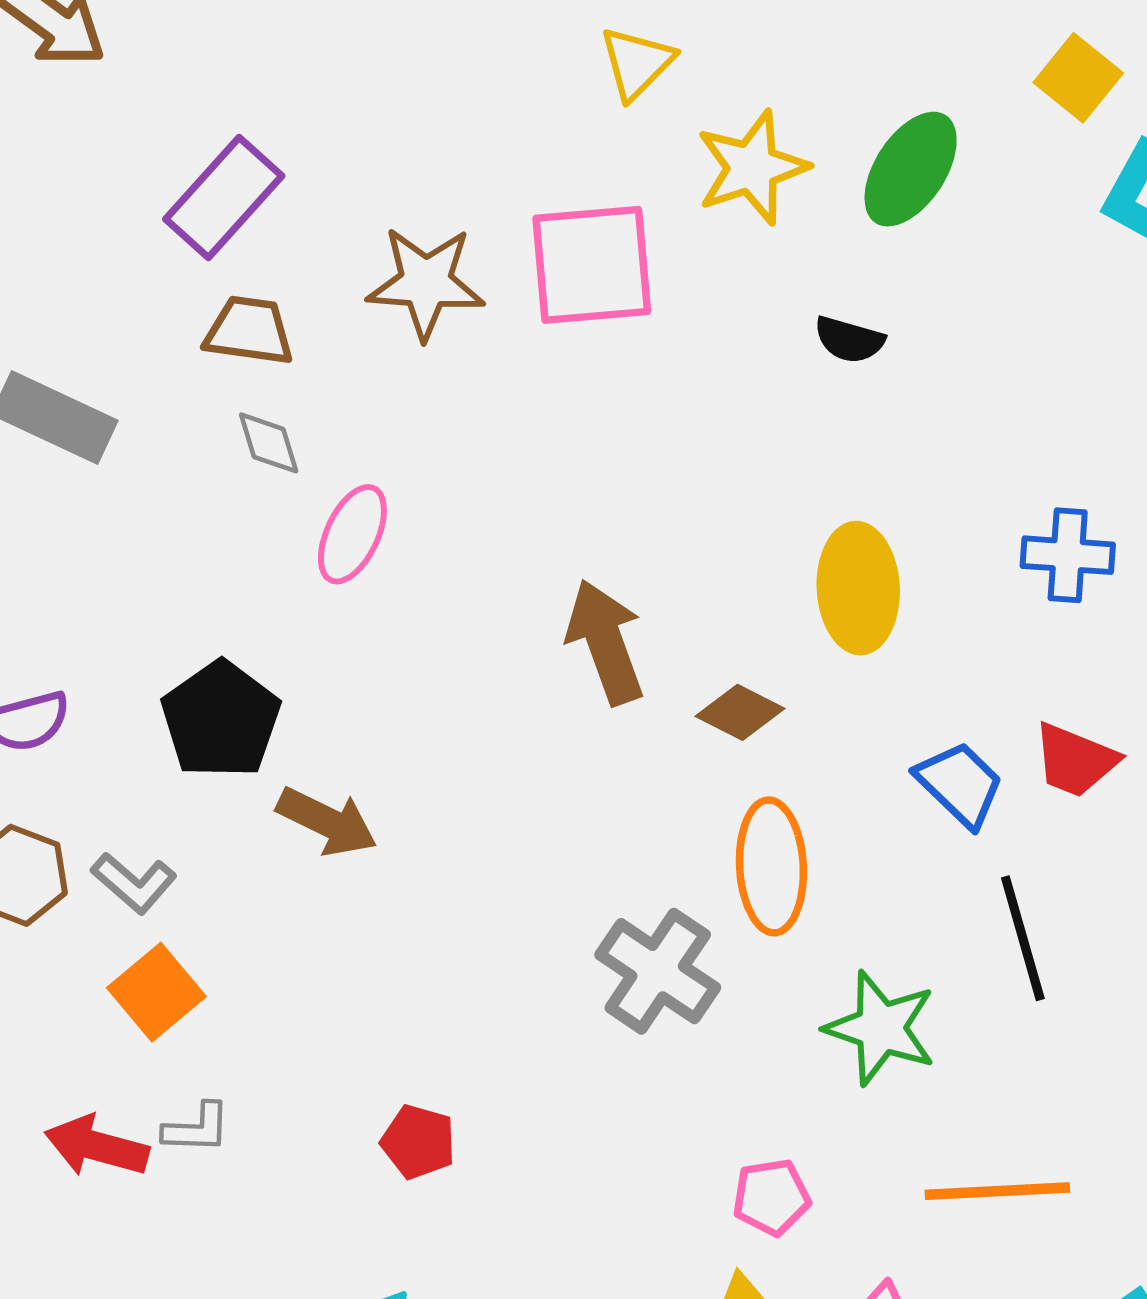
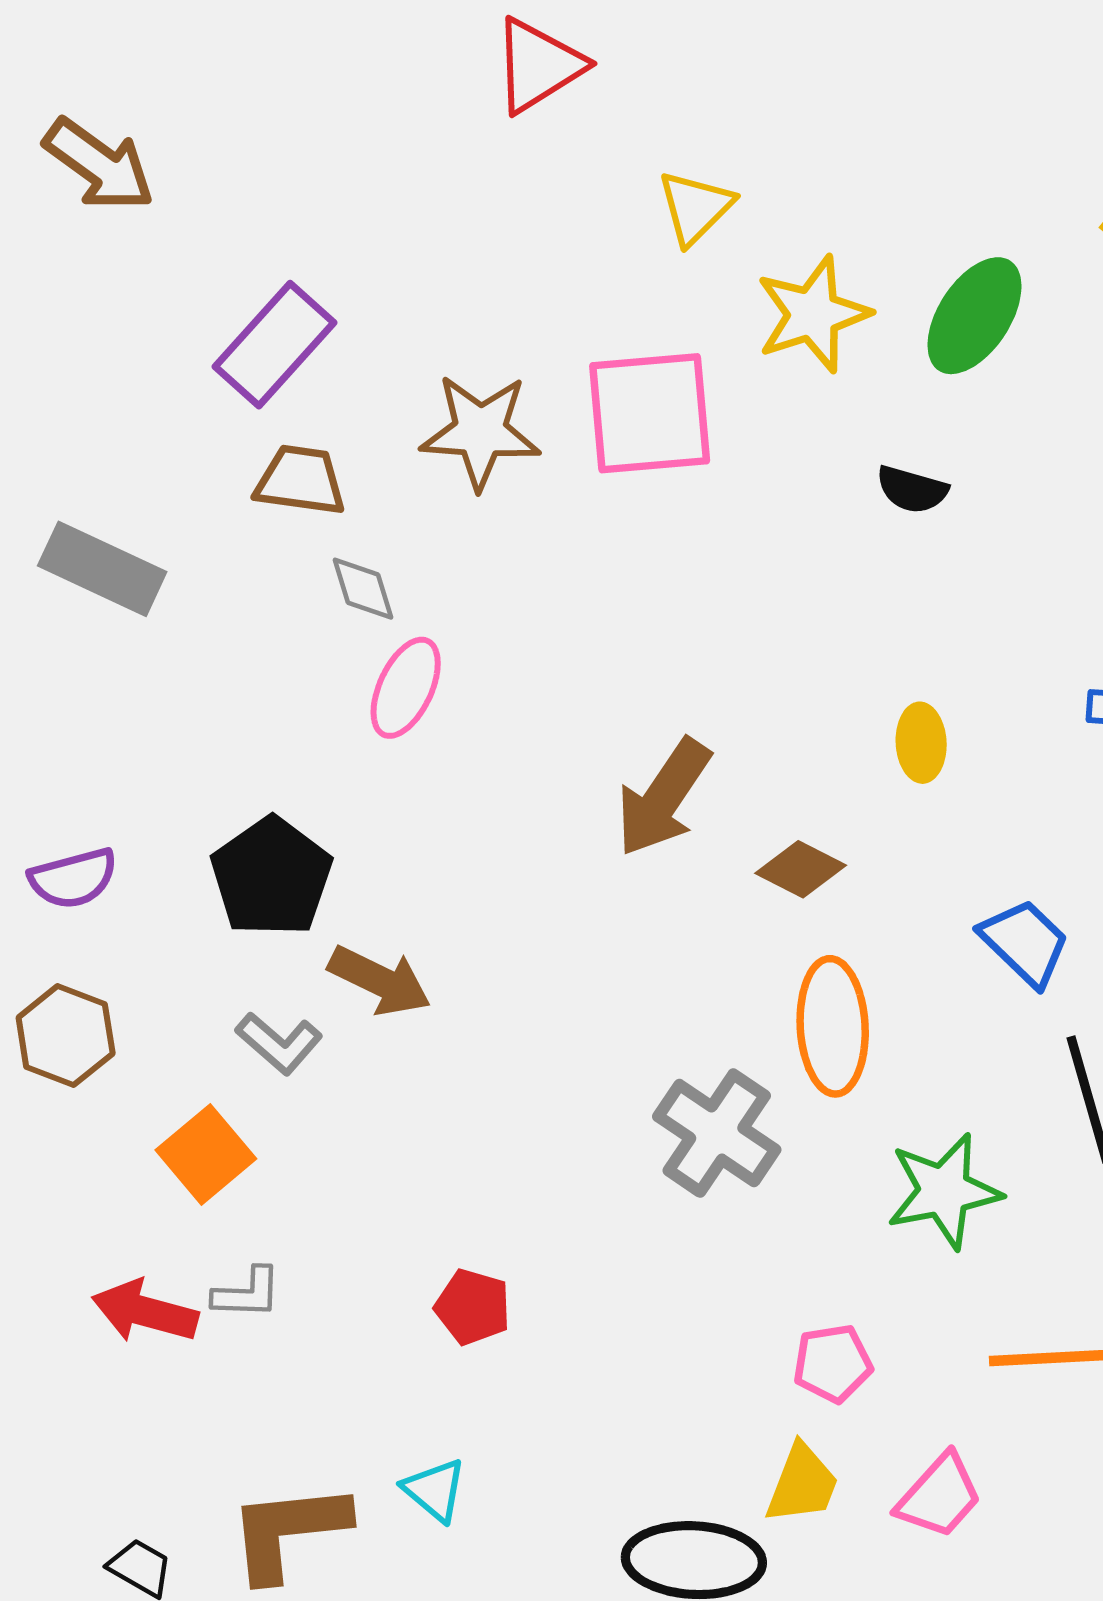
gray diamond: (269, 443) -> (363, 589), moved
yellow ellipse: (858, 588) -> (921, 743), size x0.6
brown arrow: (605, 642) -> (663, 798), turned -126
gray L-shape: (134, 883) -> (279, 1043), moved
green star: (881, 1028) -> (944, 1191), turned -30

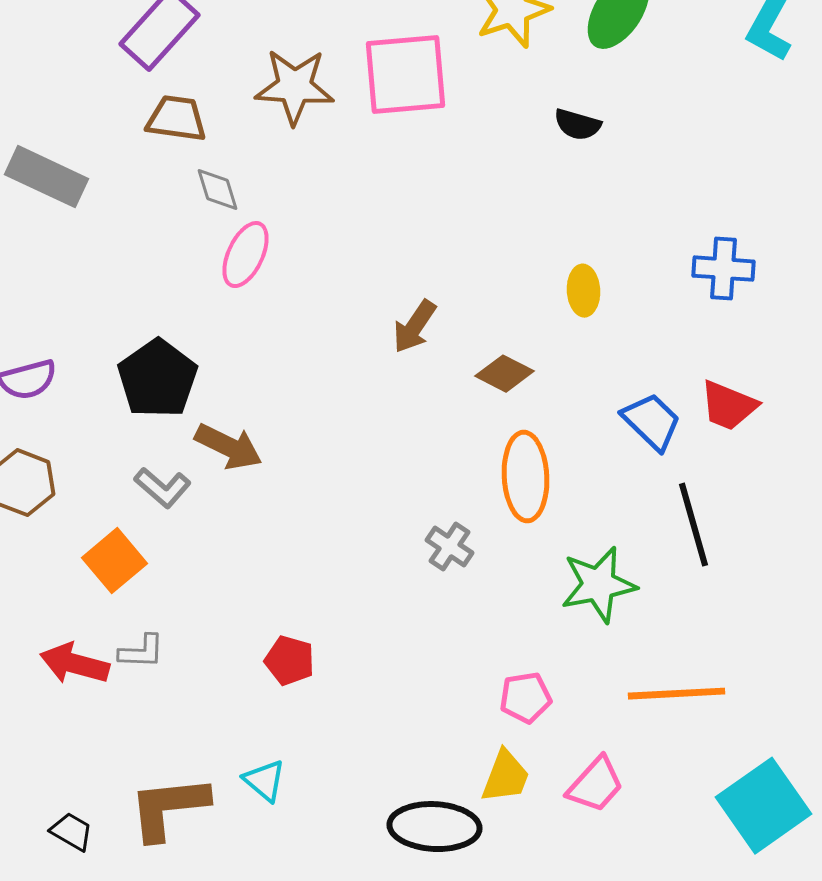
brown arrow: (663, 798) -> (414, 327), size x0.7
gray cross: (717, 1133) -> (450, 547), size x0.6

